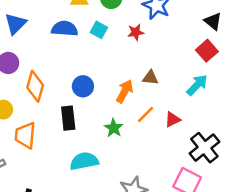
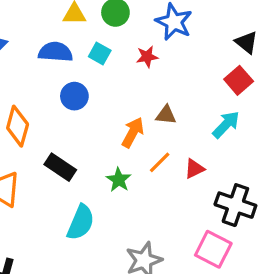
blue circle: (83, 86) -> (74, 96), moved
black rectangle: (68, 118) -> (60, 167), turned -50
black cross: (204, 148) -> (235, 205), turned -32
cyan semicircle: (84, 161) -> (81, 222), turned 124

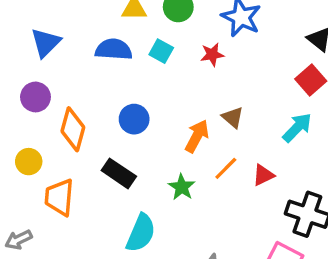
blue circle: (74, 96) -> (134, 119), moved
brown triangle: (166, 115) -> (233, 117), turned 35

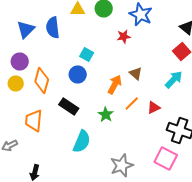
blue semicircle: (114, 49) -> (53, 28), moved, turned -100
cyan square: (161, 51) -> (87, 54), moved
yellow circle: (29, 162) -> (16, 84), moved

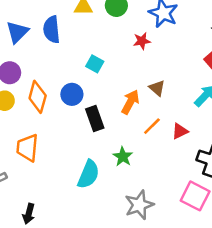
blue circle: (78, 74) -> (72, 94), moved
black rectangle: (69, 106) -> (95, 118), moved, turned 36
green star: (106, 114) -> (123, 157), moved

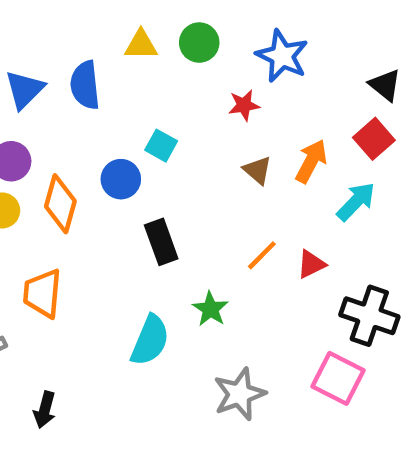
brown triangle: (157, 88) -> (257, 170), moved
blue circle: (72, 94) -> (121, 179), moved
orange arrow: (130, 102) -> (311, 161), moved

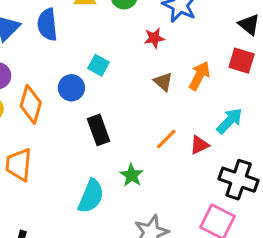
red square: (374, 139) -> (242, 61), turned -32
cyan arrow: (356, 202) -> (230, 121), moved

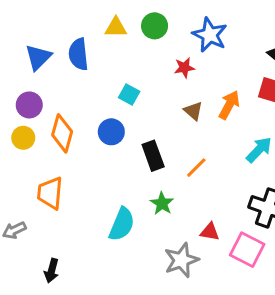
blue circle: (71, 88) -> (111, 132), moved
black rectangle: (99, 130) -> (153, 156), moved
red triangle: (199, 145) -> (210, 232), moved, turned 36

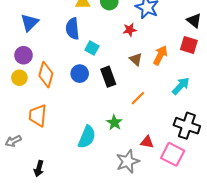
blue semicircle: (78, 54) -> (73, 29), moved
black rectangle: (153, 156) -> (108, 77), moved

